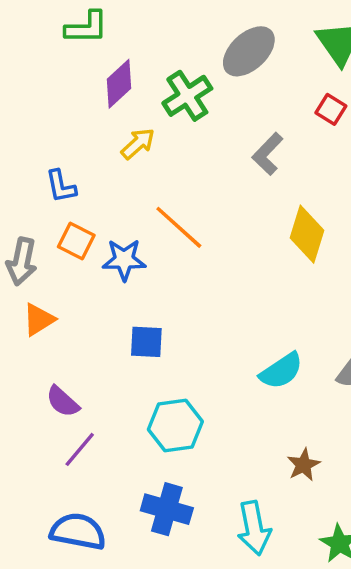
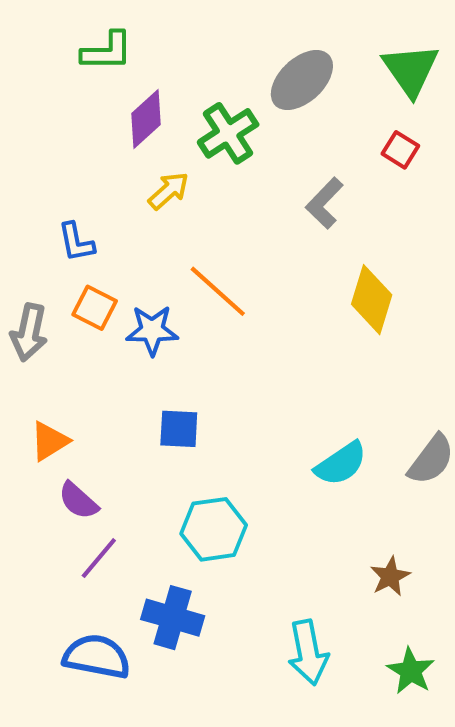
orange triangle: (39, 320) -> (50, 441), moved
brown star: (304, 465) -> (390, 577), moved
blue cross: (167, 509) -> (173, 618), moved

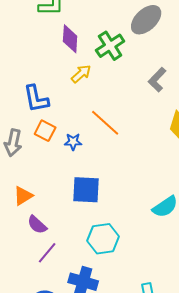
purple diamond: (146, 119) -> (70, 39), turned -44
blue L-shape: (76, 242) -> (36, 99), size x1.4
blue star: (152, 330) -> (73, 142), size x0.7
blue square: (179, 429) -> (86, 190), size x1.4

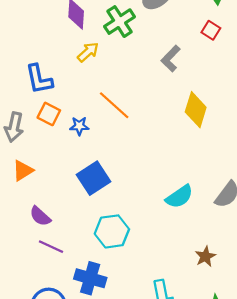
blue square: (86, 190) -> (93, 178), turned -36
orange triangle: (23, 196) -> (23, 171), moved
purple line: (47, 253) -> (51, 247), turned 75

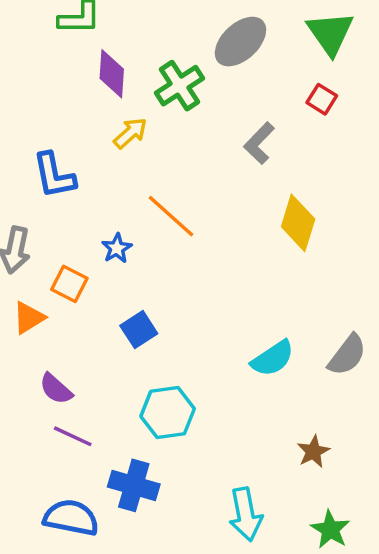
orange square: (49, 114) -> (69, 284), moved
blue star: (79, 126) -> (117, 248), turned -30
blue square: (93, 178) -> (139, 330), size x0.7

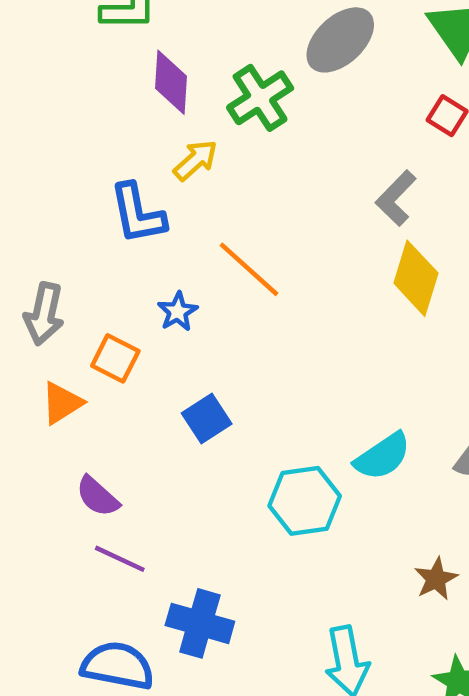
gray L-shape: (259, 143) -> (396, 198), moved
blue L-shape: (54, 175) -> (138, 214), moved
cyan hexagon: (168, 413) -> (305, 501), moved

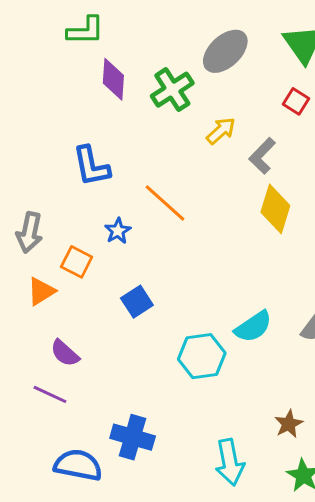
yellow arrow: (195, 160) -> (221, 131), moved
purple line: (120, 559) -> (50, 394), moved
brown star: (436, 579) -> (289, 424), moved

